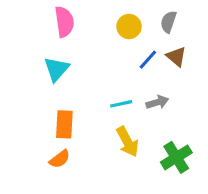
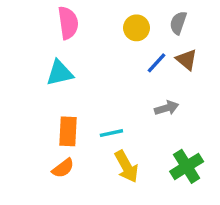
cyan triangle: (56, 69) -> (60, 73), turned 36
cyan line: (121, 104) -> (111, 133), moved
yellow arrow: (127, 142) -> (126, 166), moved

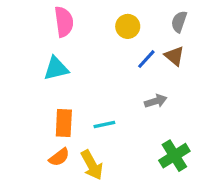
gray semicircle: (178, 23) -> (179, 22), moved
yellow arrow: (126, 166) -> (92, 165), moved

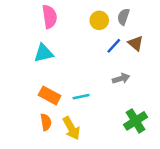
gray semicircle: (179, 22) -> (123, 17), moved
orange rectangle: (64, 123) -> (50, 95), turned -65
orange semicircle: (59, 157) -> (46, 122), turned -63

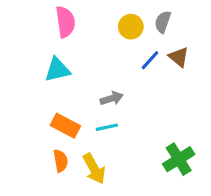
gray arrow: (121, 78) -> (112, 98), moved

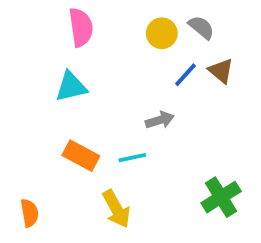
gray semicircle: (163, 22) -> (201, 27), turned 110
gray arrow: (112, 98) -> (160, 120), moved
orange semicircle: (61, 161) -> (30, 213), moved

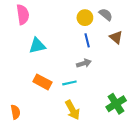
pink semicircle: (81, 27) -> (23, 15), moved
blue line: (185, 75) -> (87, 40), moved, turned -56
yellow arrow: (116, 209) -> (73, 110), moved

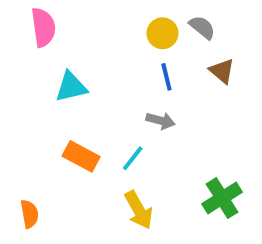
gray arrow: (84, 63) -> (160, 121), turned 32
cyan line: (69, 83) -> (133, 158), turned -40

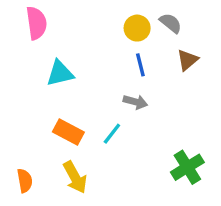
brown triangle: (222, 71) -> (187, 60), turned 40
yellow arrow: (139, 210) -> (75, 177), moved

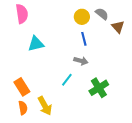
brown triangle: (187, 60) -> (118, 27), moved, turned -32
orange rectangle: (68, 132) -> (22, 87), moved, turned 30
green cross: (187, 167) -> (99, 88), moved
orange semicircle: (25, 181) -> (23, 108), moved

